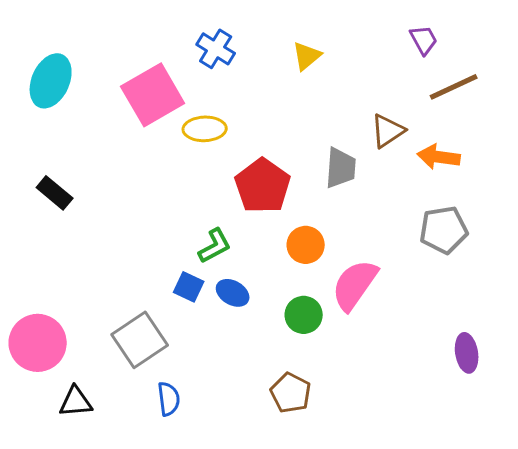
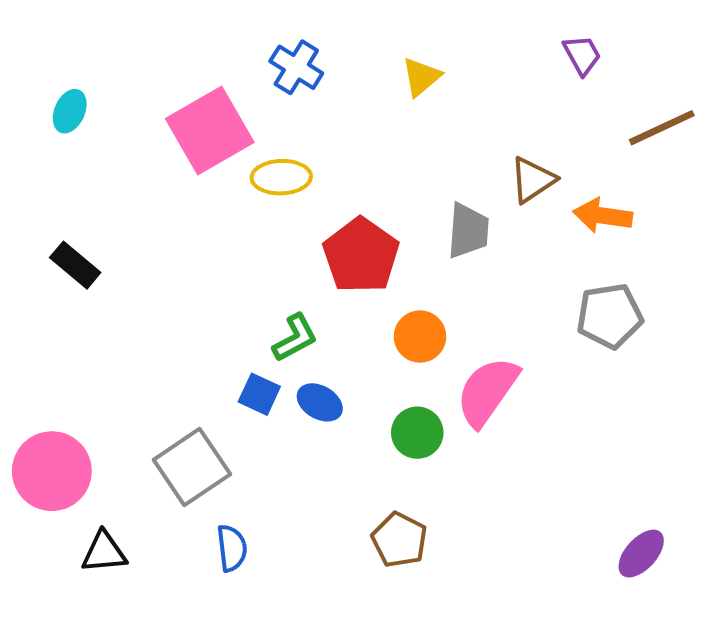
cyan ellipse: (51, 81) -> (70, 111), size x0.6
brown line: (454, 87) -> (662, 128), moved
purple ellipse: (467, 353) -> (641, 554), moved, turned 51

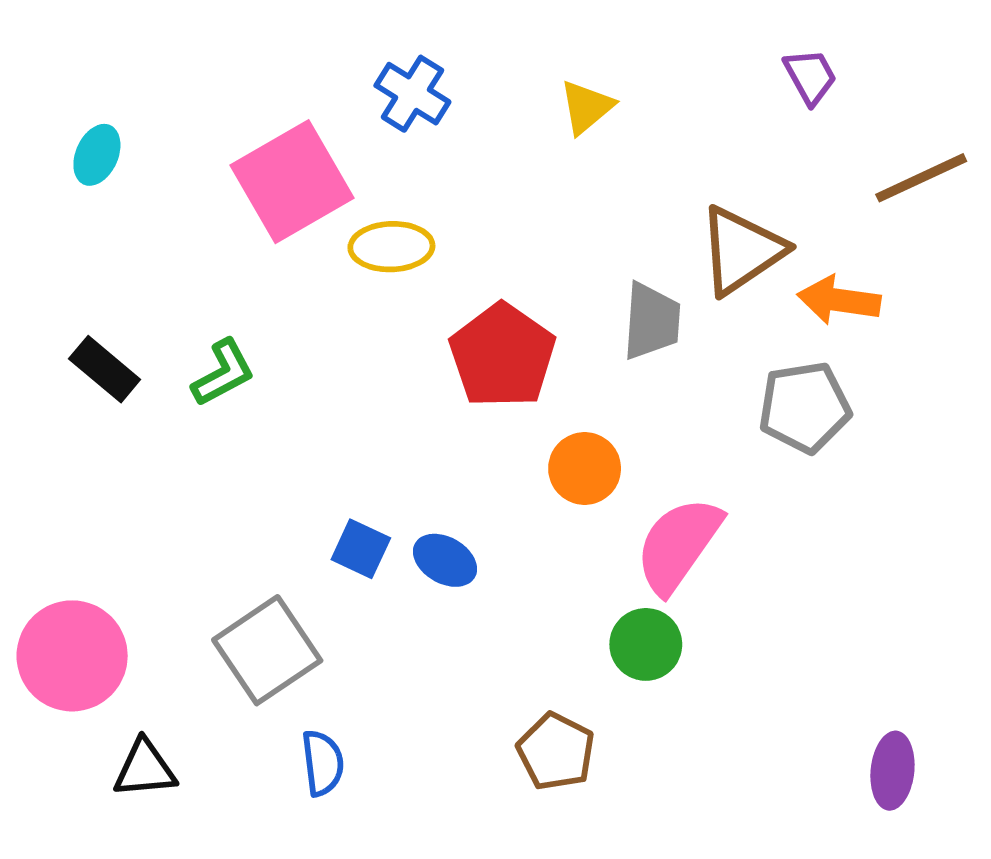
brown triangle: (533, 180) -> (741, 250), size x1.4
gray pentagon: (610, 316) -> (805, 407), moved
green L-shape: (295, 338) -> (223, 373), moved
green circle: (417, 433) -> (646, 644), moved
purple ellipse: (641, 554) -> (892, 771), turned -36

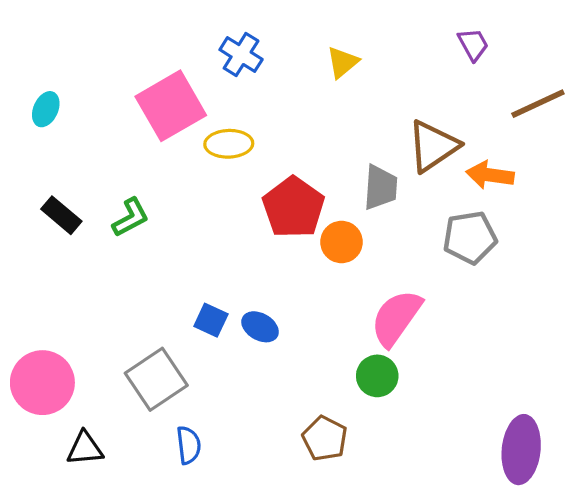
cyan ellipse: (97, 155) -> (46, 109), moved
orange circle: (585, 468) -> (341, 242), moved
purple ellipse: (892, 771) -> (521, 450), size x1.5

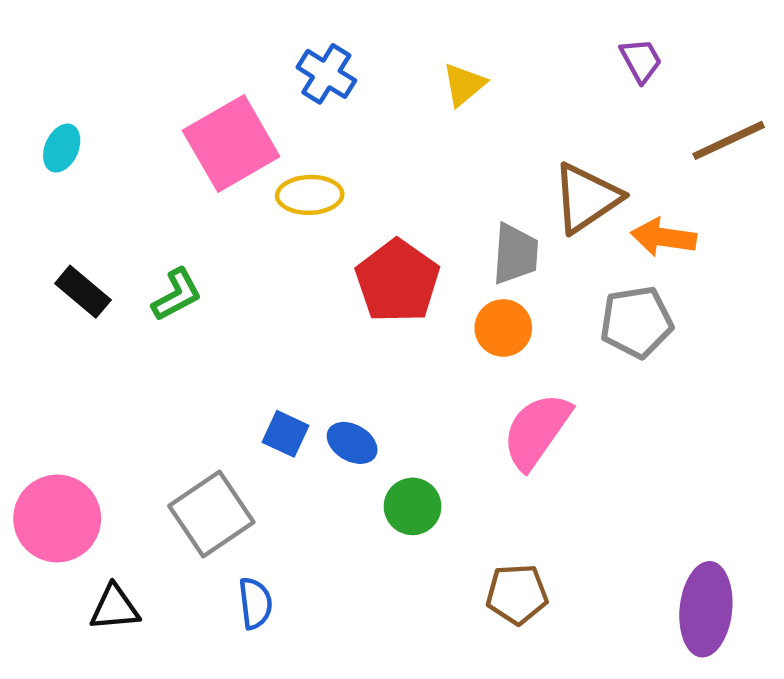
orange circle: (341, 242) -> (503, 328), moved
green circle: (377, 376) -> (413, 506), moved
brown pentagon: (325, 438) -> (517, 594), moved, turned -30

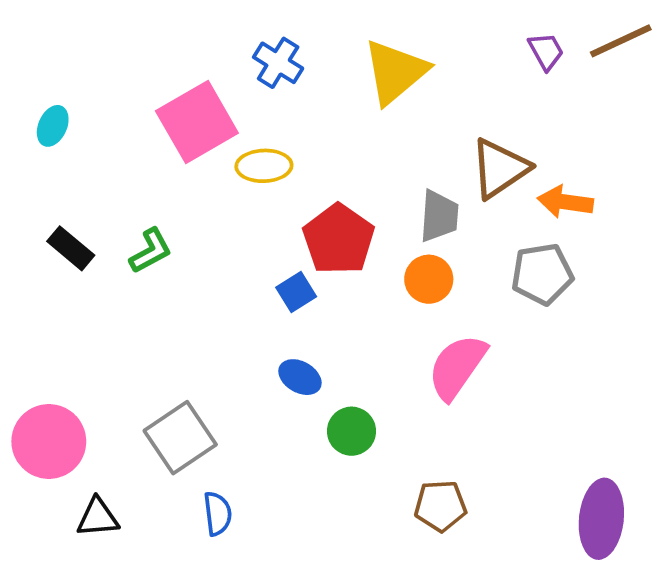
yellow triangle: (464, 85) -> (395, 72), size x1.8
brown line: (729, 140) -> (621, 41), moved
blue square: (286, 434) -> (296, 292), moved, turned 33

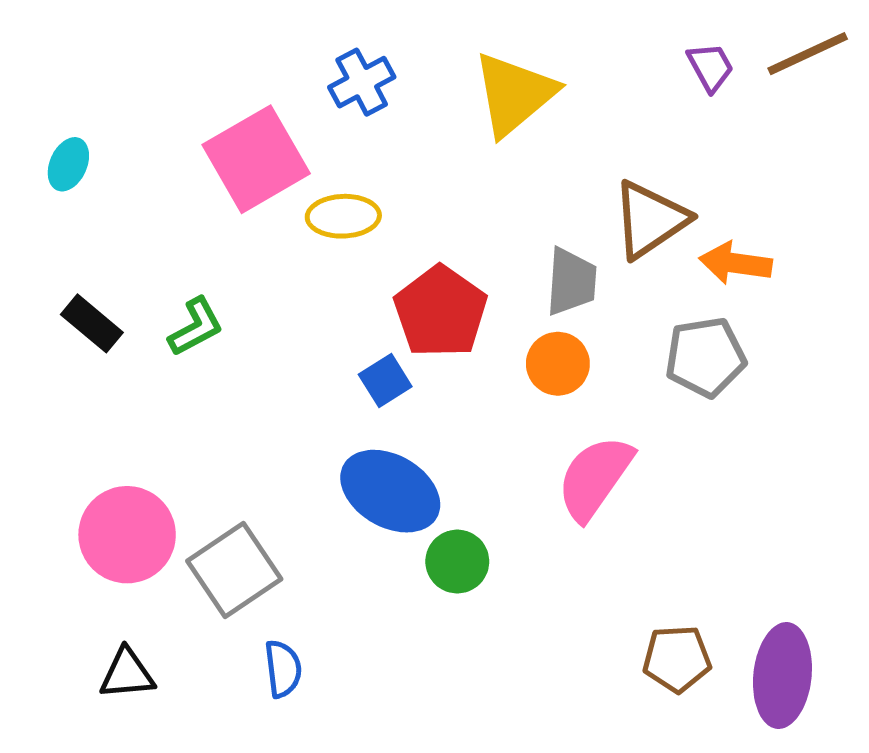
blue cross: (278, 63) -> (362, 82), turned 30
blue ellipse: (300, 377) -> (390, 491), size x1.8
pink circle: (49, 441) -> (127, 535), moved
brown pentagon: (440, 506) -> (677, 659), moved

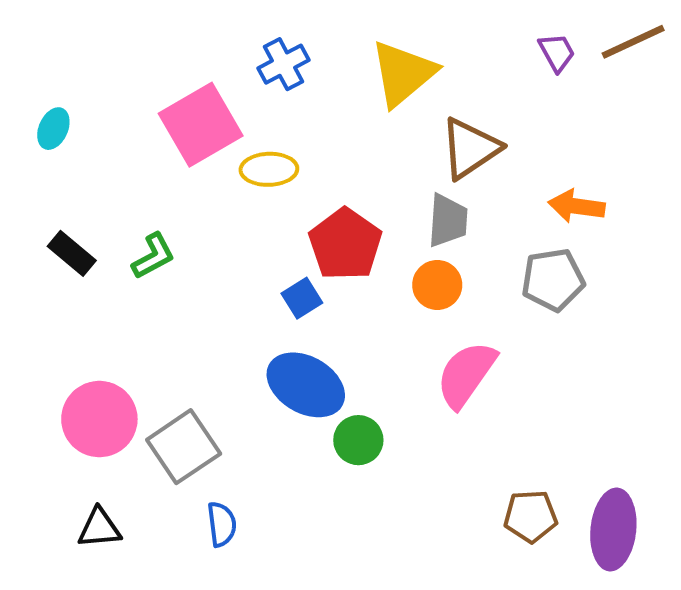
brown triangle: (650, 220) -> (470, 148), moved

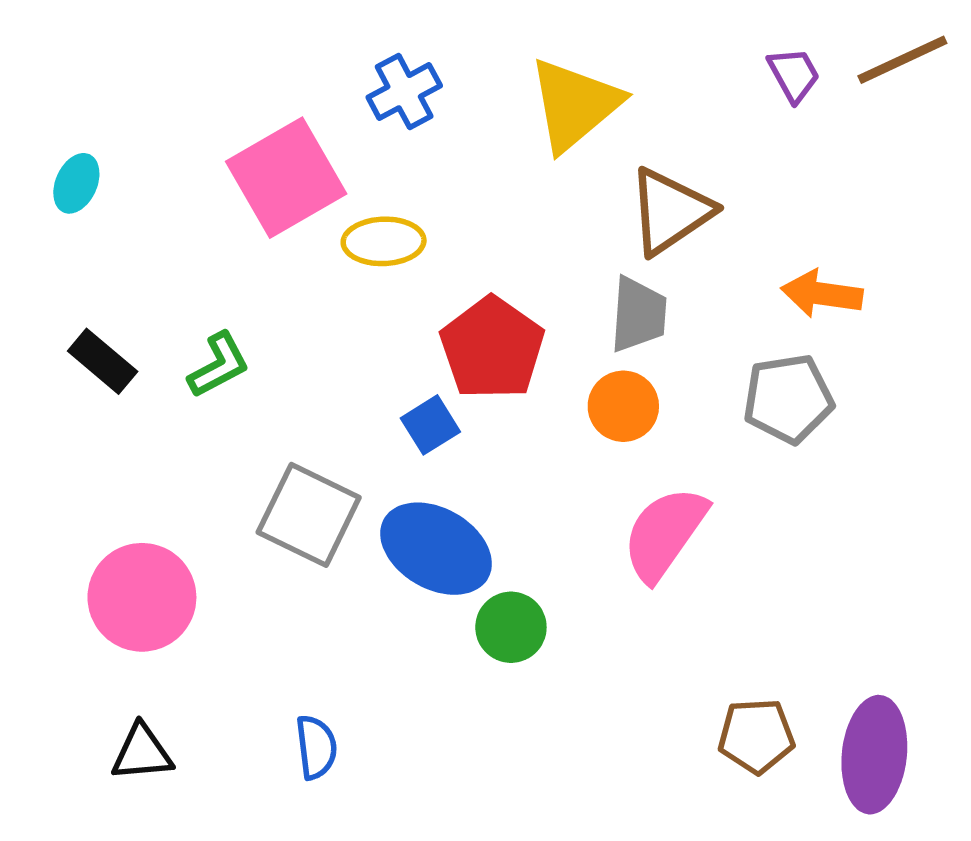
gray square: (184, 447) -> (309, 515), moved, turned -30

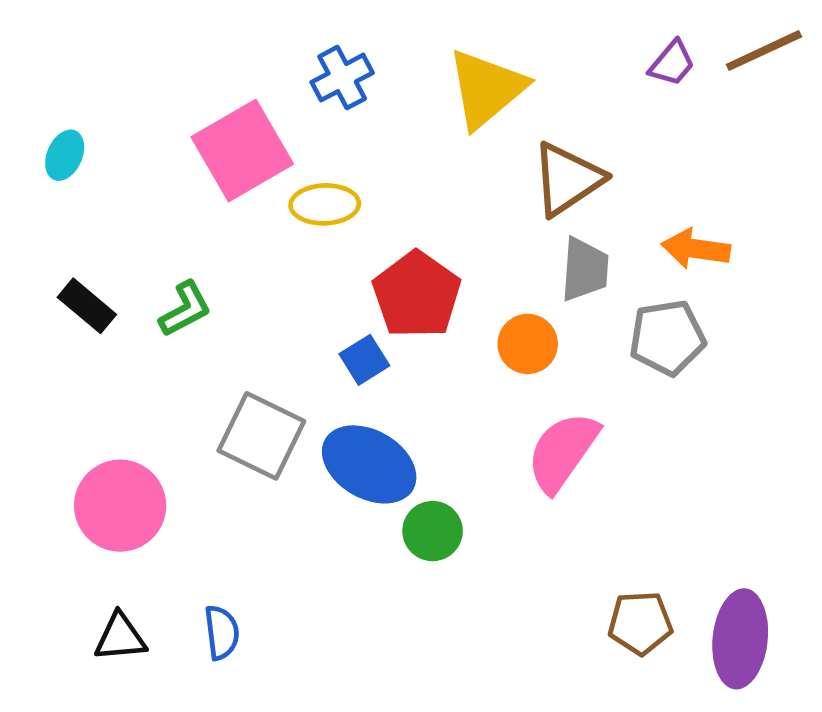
purple trapezoid: (794, 75) -> (672, 63), turned 69
gray trapezoid: (638, 314) -> (585, 269), moved
blue semicircle: (316, 747) -> (222, 633), moved

